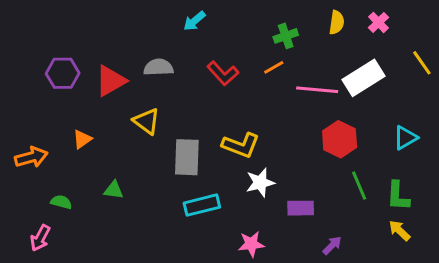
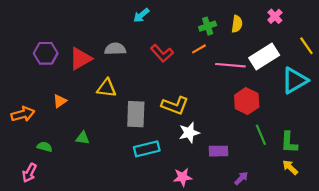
yellow semicircle: (337, 22) -> (237, 24), moved
yellow triangle: (147, 121) -> (107, 88), turned -30
cyan triangle: (405, 138) -> (295, 80), moved, size x1.5

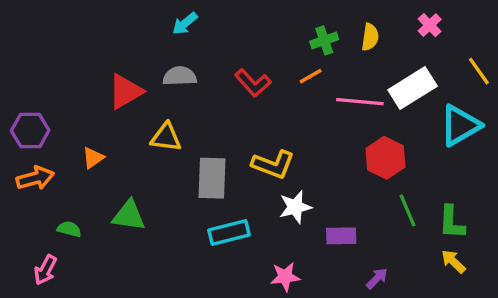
cyan arrow: (141, 15) -> (185, 23), moved
purple hexagon: (46, 53) -> (30, 131), moved
green triangle: (83, 138) -> (129, 216), size x1.5

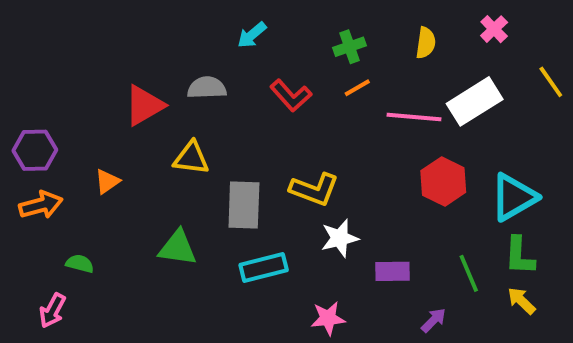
cyan arrow: (185, 23) -> (252, 35), moved
green cross: (324, 40) -> (350, 47), moved
cyan triangle: (460, 125) -> (514, 197), moved
green line: (407, 210) -> (469, 273), moved
green triangle: (129, 216) -> (178, 248), moved

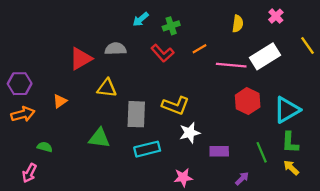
green cross: (350, 47) -> (171, 26), moved

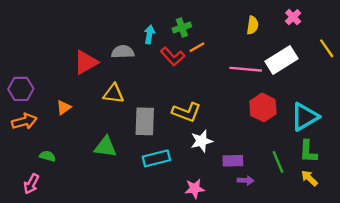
cyan arrow: (141, 19) -> (149, 34), moved, turned 140
orange line: (200, 49) -> (197, 47), moved
purple arrow: (242, 179) -> (246, 180), moved, turned 48

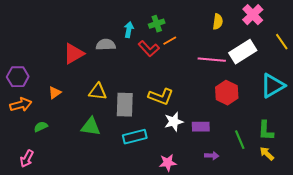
pink cross: (293, 17) -> (253, 15), size x1.5
yellow triangle: (114, 94) -> (98, 92), moved
cyan triangle: (305, 117) -> (273, 86), moved
green semicircle: (47, 156) -> (41, 127), moved, turned -40
purple rectangle: (233, 161) -> (201, 127), moved

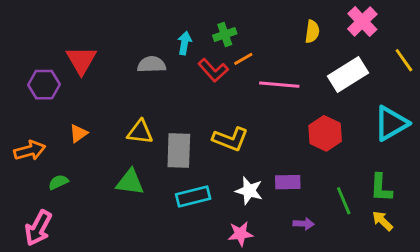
red triangle: (74, 54) -> (81, 60), moved, turned -30
pink line: (212, 60) -> (279, 85), moved
purple hexagon: (18, 77) -> (44, 85), moved
white star: (174, 122) -> (249, 191), moved, turned 30
pink arrow: (27, 159) -> (38, 228), size x1.4

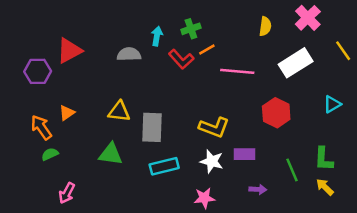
red triangle: (81, 60) -> (69, 51), turned 32
cyan triangle: (391, 123) -> (332, 104), size x0.6
yellow L-shape: (230, 139) -> (214, 127), moved
orange arrow: (30, 151) -> (41, 127), moved, turned -110
pink arrow: (38, 228) -> (67, 193), moved, size x0.7

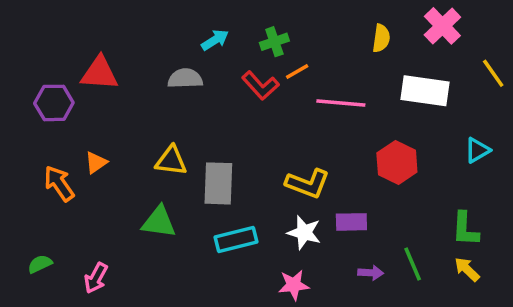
cyan arrow: (157, 36) -> (215, 40), moved, turned 48
red triangle: (69, 51) -> (99, 73), turned 32
white rectangle: (296, 63) -> (425, 91), turned 40
green semicircle: (50, 154) -> (40, 264), moved
green line: (292, 170) -> (413, 264), moved

